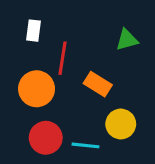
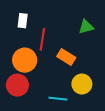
red circle: (46, 138) -> (17, 85), moved

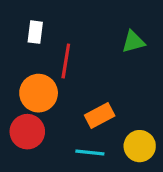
orange rectangle: (66, 57) -> (100, 116), moved, turned -60
yellow circle: (82, 84) -> (140, 146), moved

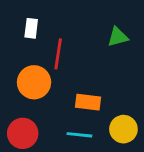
orange rectangle: (100, 116) -> (88, 102), turned 35
red circle: (27, 132) -> (23, 133), moved

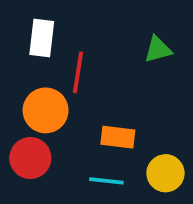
white rectangle: (31, 28) -> (42, 38), size x1.4
red circle: (23, 133) -> (30, 158), moved

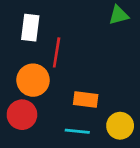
green triangle: (158, 49) -> (119, 15), moved

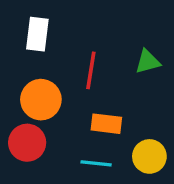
green triangle: (119, 15) -> (148, 62), moved
red line: (57, 52) -> (91, 70), moved

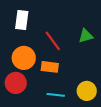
red line: (91, 70) -> (53, 41), turned -45
orange rectangle: (106, 124) -> (50, 67), moved

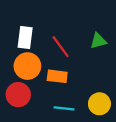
white rectangle: (22, 20) -> (25, 37), moved

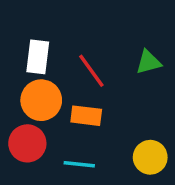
cyan line: (64, 108) -> (79, 164), moved

